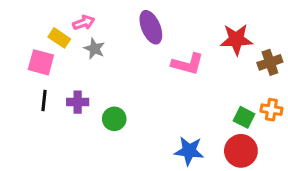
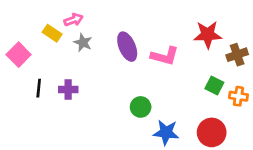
purple ellipse: (151, 27) -> (127, 47), moved
pink square: (41, 62) -> (19, 55), moved, turned 30
green square: (244, 117) -> (214, 86), moved
green circle: (114, 119) -> (141, 107), moved

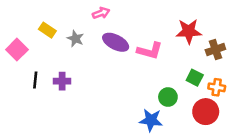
pink arrow: (74, 20) -> (101, 13), moved
purple ellipse: (127, 47) -> (116, 42), turned -40
green circle: (141, 107) -> (168, 97), moved
red circle: (212, 132) -> (206, 112), moved

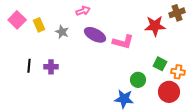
yellow rectangle: (47, 30) -> (39, 25), turned 32
pink square: (17, 50) -> (17, 20), moved
brown cross: (215, 50) -> (177, 13), moved

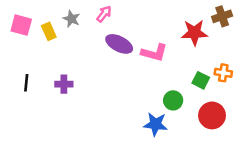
pink arrow: (83, 11) -> (104, 14), turned -32
pink square: (17, 20) -> (21, 25), turned -30
gray star: (62, 32) -> (71, 19), moved
black line: (29, 66) -> (26, 83), moved
orange cross: (178, 72) -> (223, 73), moved

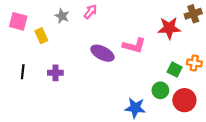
yellow rectangle: (49, 31) -> (41, 36), moved
purple ellipse: (119, 44) -> (102, 53), moved
green circle: (173, 100) -> (160, 90), moved

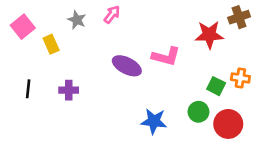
pink square: (18, 21) -> (23, 27), turned 36
blue star: (135, 108) -> (154, 121), moved

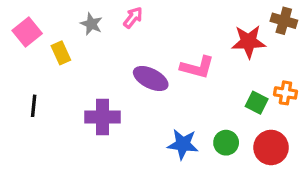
brown cross: (239, 17) -> (284, 21), turned 35
purple cross: (69, 90) -> (103, 117), moved, size x1.5
green circle: (198, 112) -> (226, 143), moved

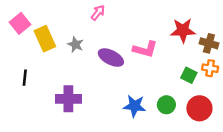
brown cross: (284, 21) -> (209, 43), moved
gray star: (91, 24) -> (75, 45), moved
yellow rectangle: (61, 53) -> (45, 39), size x1.5
purple cross: (103, 117) -> (68, 99), moved

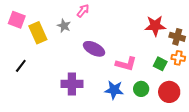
pink square: (20, 23) -> (17, 20), turned -30
gray star: (75, 45) -> (64, 26), moved
pink L-shape: (145, 49) -> (126, 64), moved
black line: (25, 78) -> (21, 66), turned 32
purple cross: (68, 99) -> (72, 84), moved

